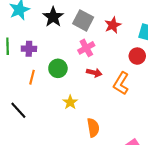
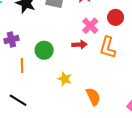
pink cross: (86, 48) -> (90, 26), moved

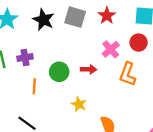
red arrow: (79, 45) -> (88, 69), moved

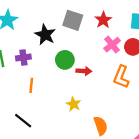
black star: (44, 20) -> (45, 35), moved
pink cross: (111, 49) -> (112, 45), moved
green circle: (59, 72) -> (65, 60), moved

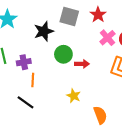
black star: (45, 35) -> (44, 31), turned 30
purple cross: (23, 57) -> (24, 62), moved
black line: (23, 121) -> (26, 102), moved

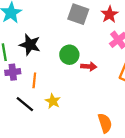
black star: (44, 31) -> (30, 45), moved, turned 30
purple cross: (24, 62) -> (13, 72), moved
yellow star: (74, 96) -> (53, 101), moved

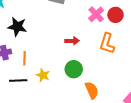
green circle: (69, 55) -> (74, 69), moved
black line: (25, 104) -> (18, 80), turned -36

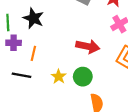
red arrow: (72, 41) -> (88, 46), size x1.5
yellow star: (43, 75) -> (59, 77), moved

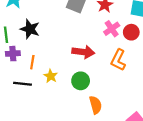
yellow star: (59, 77) -> (51, 76), moved

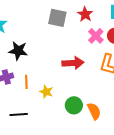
green circle: (81, 81) -> (74, 105), moved
black line: (23, 84) -> (19, 114), moved

